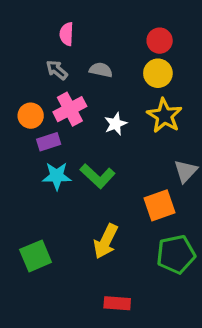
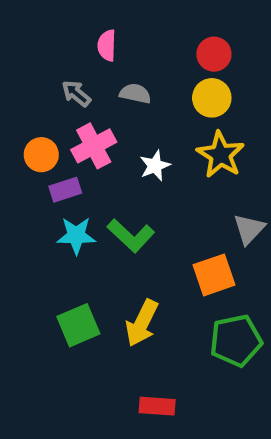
pink semicircle: (67, 34) -> (107, 45), moved
green square: (36, 256) -> (78, 325), moved

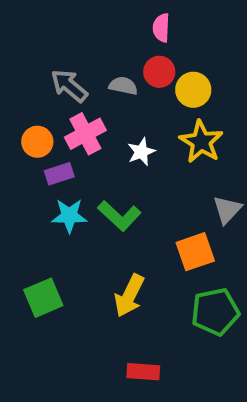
pink semicircle: (107, 45) -> (161, 28), moved
red circle: (214, 54) -> (159, 72), moved
gray arrow: (76, 93) -> (69, 86), size x1.4
green square: (78, 325) -> (43, 298), moved

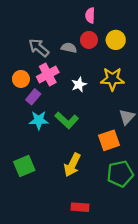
yellow circle: (193, 90) -> (116, 40), moved
yellow star: (201, 142) -> (112, 79), turned -30
purple rectangle: (59, 174) -> (33, 97), turned -32

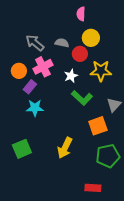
red circle: (89, 40) -> (80, 54), moved
yellow circle: (116, 40) -> (91, 38), moved
green L-shape: (67, 120) -> (82, 98), moved
red rectangle: (80, 207) -> (93, 188), moved

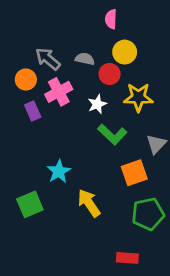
orange circle: (19, 71) -> (26, 79), moved
purple rectangle: (30, 87) -> (33, 111), moved, turned -64
cyan star: (35, 108) -> (59, 171), moved, turned -30
yellow arrow: (65, 148) -> (89, 203), turned 120

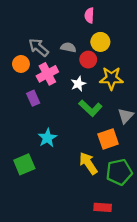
purple rectangle: (33, 111) -> (33, 98), moved
yellow arrow: (89, 203) -> (88, 163), moved

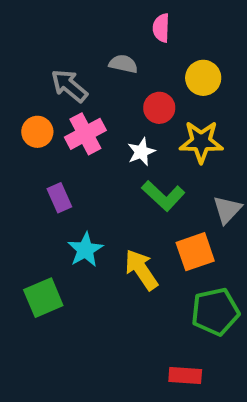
yellow circle: (100, 42) -> (203, 78), moved
gray semicircle: (68, 47) -> (123, 64), moved
orange circle: (21, 64) -> (37, 132), moved
purple rectangle: (33, 98) -> (59, 198), moved
yellow arrow: (88, 163) -> (141, 270), moved

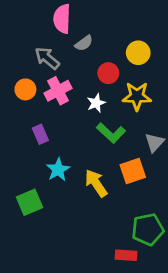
pink semicircle: (161, 28) -> (62, 19), moved, size x1.5
gray semicircle: (123, 64) -> (84, 43), turned 132
green pentagon: (215, 312) -> (148, 229), moved

